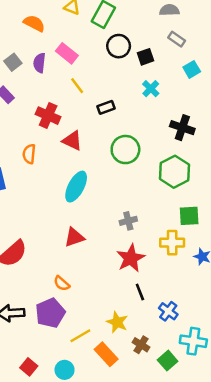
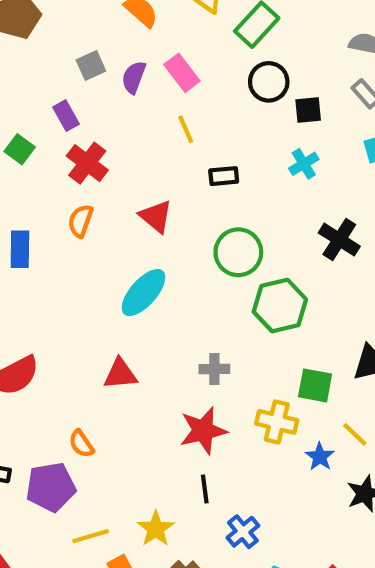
red cross: (48, 116) -> (87, 163), moved
green hexagon: (174, 172) -> (280, 306), moved

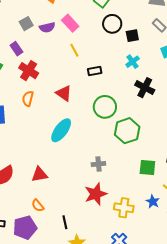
purple semicircle: (134, 77) -> (47, 27), turned -119
black cross: (339, 240) -> (145, 88), moved
red triangle: (120, 374) -> (40, 174), moved
yellow cross: (277, 422) -> (124, 208), moved
black line: (205, 489) -> (65, 222), moved

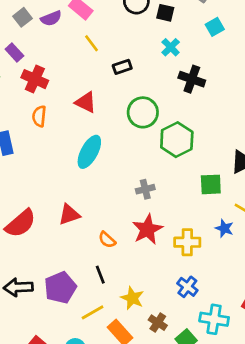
black square: (132, 36) -> (165, 13), turned 32
orange semicircle: (38, 205) -> (107, 240), moved
black line: (65, 222) -> (100, 275), moved

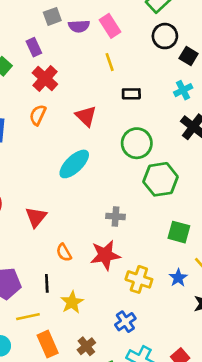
red triangle: (69, 214) -> (36, 217), turned -50
yellow star: (132, 298) -> (72, 302), moved

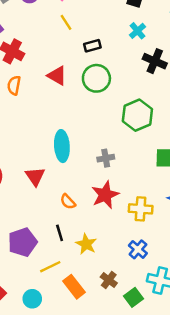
green circle: (137, 143) -> (96, 78), moved
cyan ellipse: (74, 164) -> (62, 146), moved, turned -36

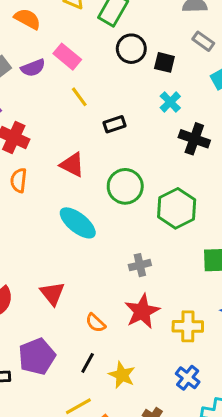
green circle: (96, 78) -> (125, 186), moved
cyan ellipse: (62, 146) -> (78, 223), moved, turned -44
black line: (60, 233) -> (88, 363), turned 49
purple pentagon: (23, 242) -> (37, 356), moved

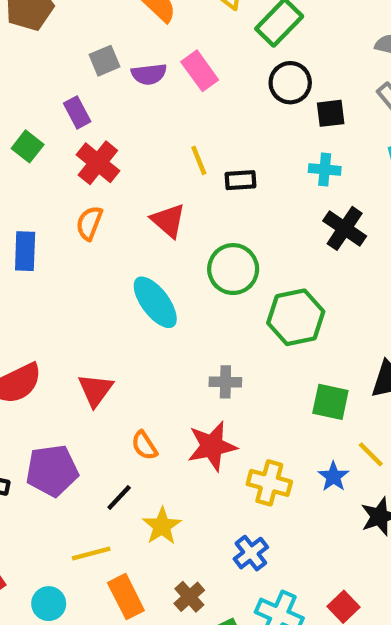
black square: (164, 62) -> (331, 113), turned -35
yellow line: (79, 97) -> (199, 160), moved
cyan cross: (170, 102) -> (325, 169), turned 35

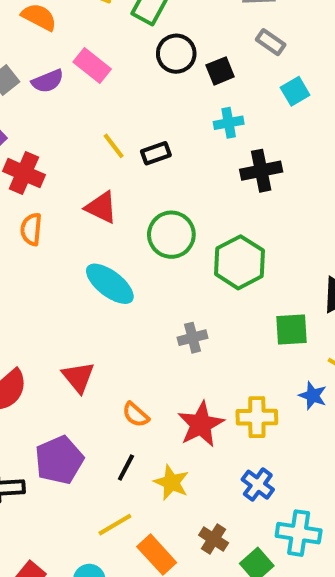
black cross: (345, 228) -> (261, 171), turned -30
red star: (212, 446) -> (201, 424), moved

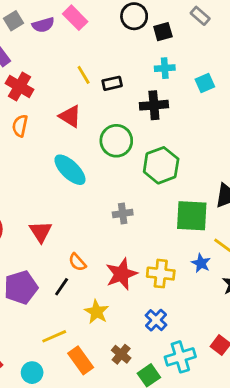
cyan square: (295, 91) -> (205, 83), moved
black cross: (261, 171) -> (154, 105), moved
green square: (292, 329) -> (192, 216), size x1.4
black line: (126, 467) -> (62, 287), moved
cyan cross: (299, 533) -> (180, 357), turned -32

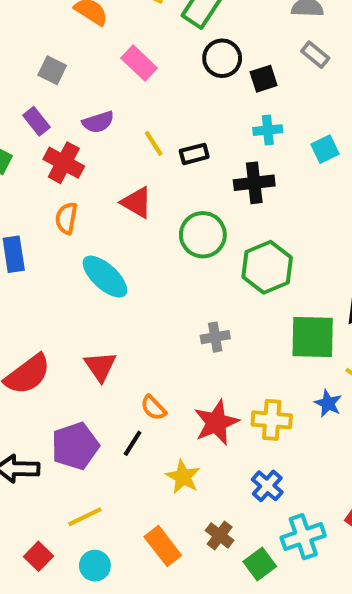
gray square: (13, 21) -> (52, 70), turned -30
purple semicircle: (43, 25) -> (98, 122), moved
cyan ellipse: (70, 170) -> (105, 277), moved
yellow line: (54, 336) -> (85, 517), moved

